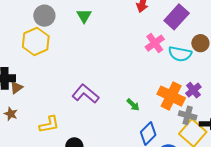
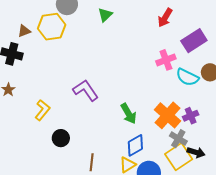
brown triangle: (16, 87) -> (24, 31), moved
green arrow: (133, 105) -> (129, 114), size x1.5
yellow L-shape: (49, 124) -> (42, 110), turned -55

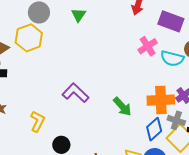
purple rectangle: (194, 41) -> (171, 21), turned 65
orange cross: (168, 115) -> (161, 100), turned -32
blue diamond: (135, 145) -> (154, 129), moved

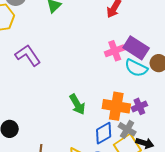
purple rectangle: (171, 21) -> (136, 48), moved
purple L-shape: (75, 93) -> (28, 55), moved

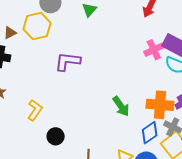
purple L-shape: (28, 55) -> (68, 62), turned -44

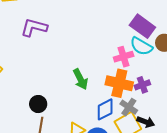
pink cross: (154, 50) -> (124, 57), moved
black circle: (56, 136) -> (38, 104), moved

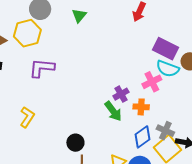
purple L-shape: (34, 27) -> (42, 68), moved
orange cross: (119, 83) -> (141, 107), moved, size x0.6
purple cross: (142, 85) -> (121, 94), moved

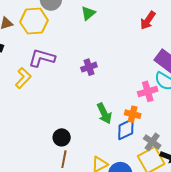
purple cross: (121, 94) -> (89, 67), moved
yellow L-shape: (27, 117) -> (23, 78), moved
blue diamond: (142, 137) -> (126, 129), moved

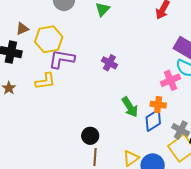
yellow hexagon: (34, 21) -> (49, 39), moved
purple cross: (89, 67) -> (109, 63), turned -35
yellow L-shape: (23, 78) -> (45, 81), turned 45

